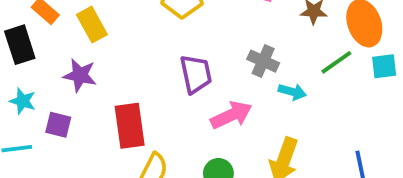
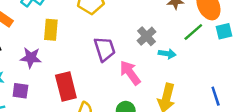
yellow rectangle: (92, 25) -> (51, 30), moved, turned 40
gray cross: (263, 61) -> (147, 36), turned 30
pink arrow: (231, 115) -> (130, 73), turned -95

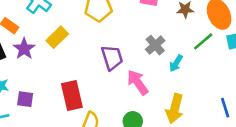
yellow rectangle: (51, 30) -> (57, 37), turned 40
cyan arrow: (167, 54) -> (176, 63), turned 112
purple star: (31, 58) -> (24, 49), moved, turned 30

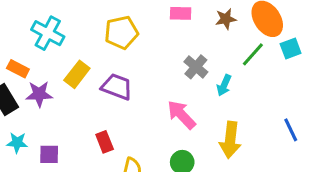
purple star: (24, 49) -> (39, 94), turned -30
purple trapezoid: (112, 58) -> (117, 87), moved, turned -44
red rectangle: (72, 95) -> (105, 142), size x0.6

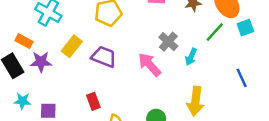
pink arrow: (181, 115) -> (149, 65), moved
blue line: (291, 130) -> (242, 78), moved

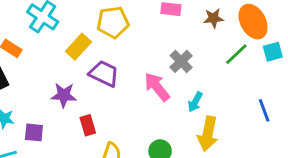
yellow rectangle: (72, 46) -> (78, 47), moved
cyan arrow: (191, 57) -> (195, 102), moved
purple star: (41, 62) -> (64, 95), moved

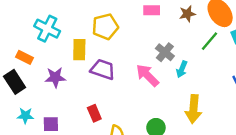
yellow rectangle: (78, 47) -> (79, 50), turned -35
purple star: (64, 95) -> (55, 77), moved
cyan arrow: (195, 102) -> (182, 69), moved

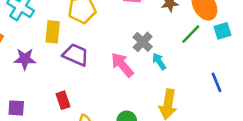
cyan arrow: (182, 69) -> (159, 61), turned 119

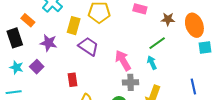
green line: (191, 34) -> (157, 43), moved
gray cross: (143, 42) -> (131, 82), moved, turned 35
purple square: (16, 108) -> (37, 67), moved, turned 32

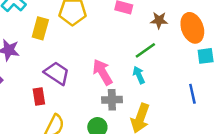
purple trapezoid: (88, 46) -> (57, 73), moved
blue line: (193, 86) -> (192, 94), moved

